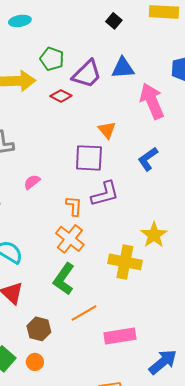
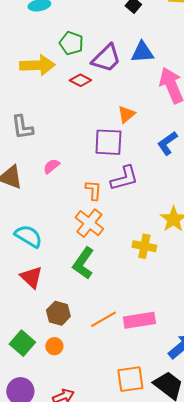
orange triangle: (107, 130) -> (126, 114), turned 30
yellow cross: (125, 262) -> (144, 246), size x0.7
orange line: (84, 313) -> (103, 319), moved

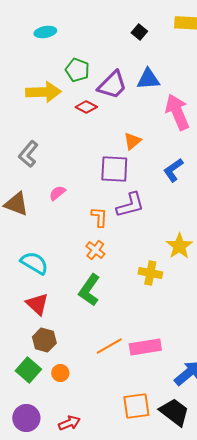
gray L-shape: (22, 127) -> (28, 154), turned 48
orange cross: (89, 223) -> (95, 250), size x0.7
brown hexagon: (58, 313) -> (44, 340), moved

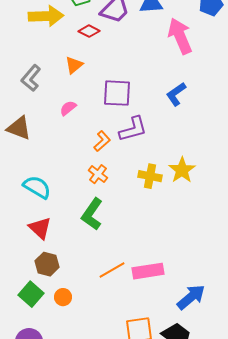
orange triangle: (132, 141) -> (74, 65), moved
pink semicircle: (57, 193) -> (68, 108), moved
orange L-shape: (99, 217) -> (102, 141), turned 45
yellow cross: (150, 273) -> (150, 176), moved

